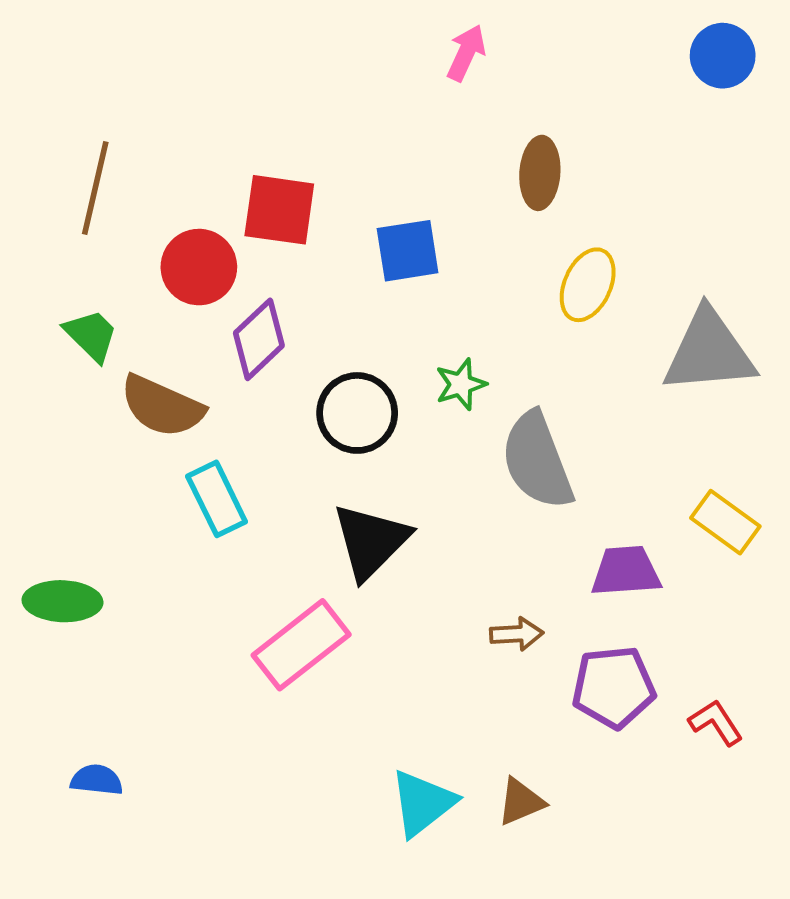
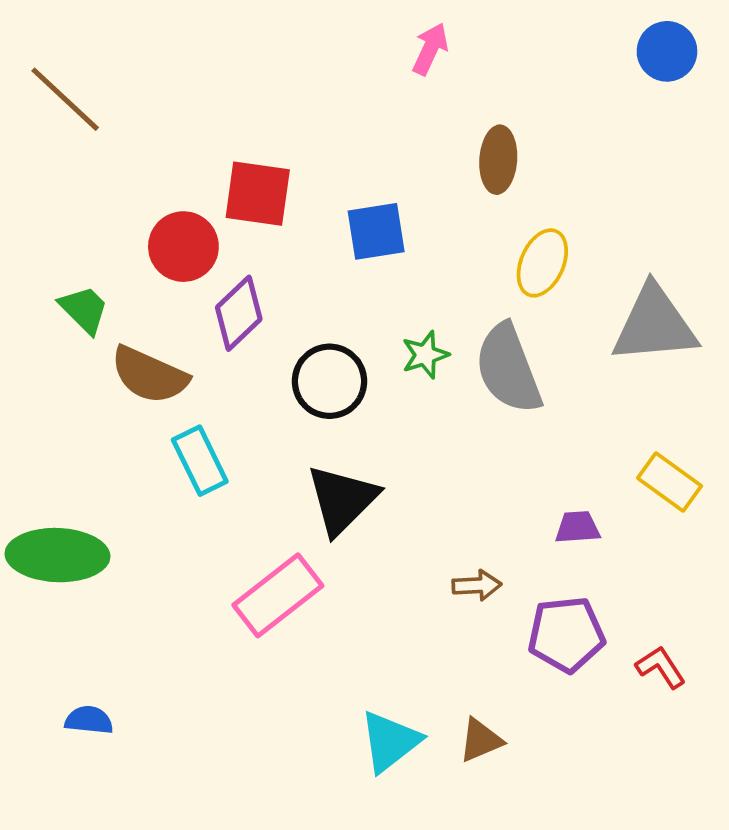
brown line: (95, 188) -> (65, 99), moved, turned -60
gray semicircle: (537, 461) -> (508, 369), moved
purple trapezoid: (626, 571) -> (578, 527), size x0.7
green ellipse: (62, 601) -> (57, 555), size x1.4

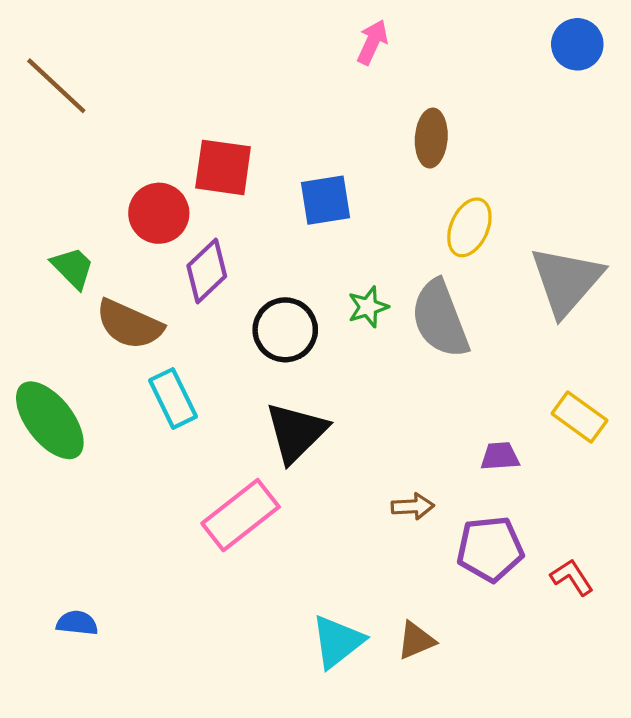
gray triangle: (654, 325) -> (566, 281), turned -44
green ellipse: (57, 555) -> (50, 420), moved, turned 50

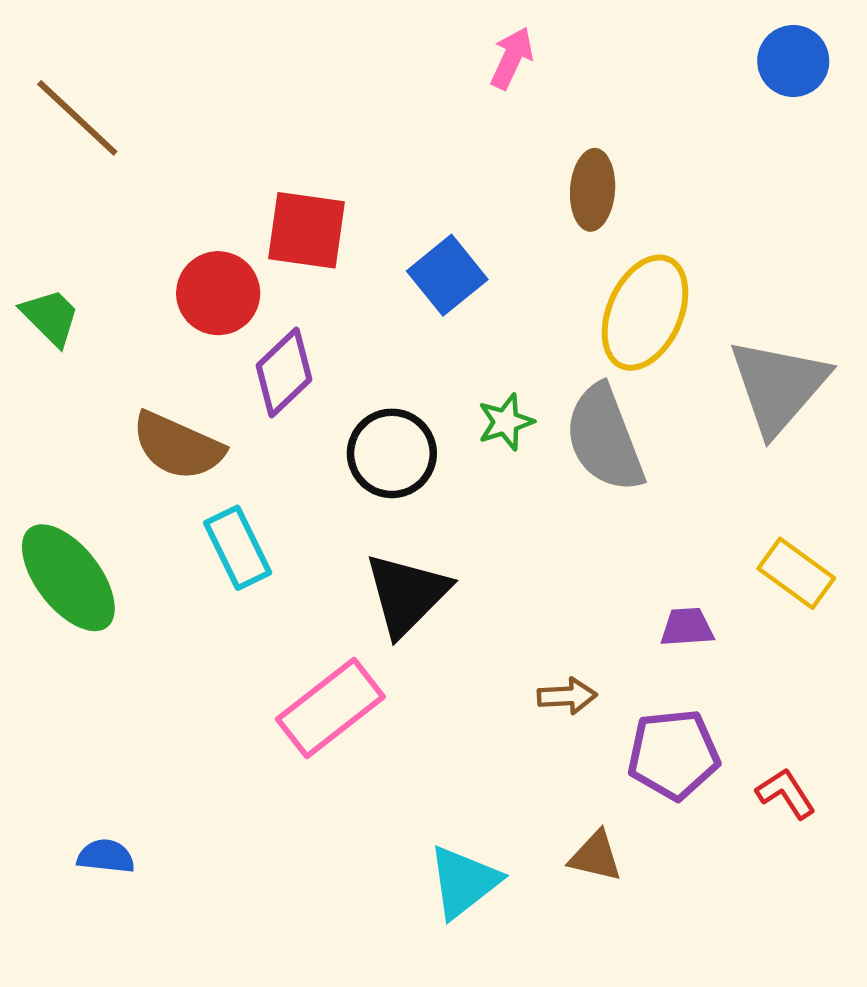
blue square: (326, 200) -> (447, 275), turned -30
yellow ellipse: (469, 227) -> (645, 313), size x1.4
green trapezoid: (73, 268) -> (50, 317), moved
brown triangle: (416, 640) -> (596, 856), moved, turned 36

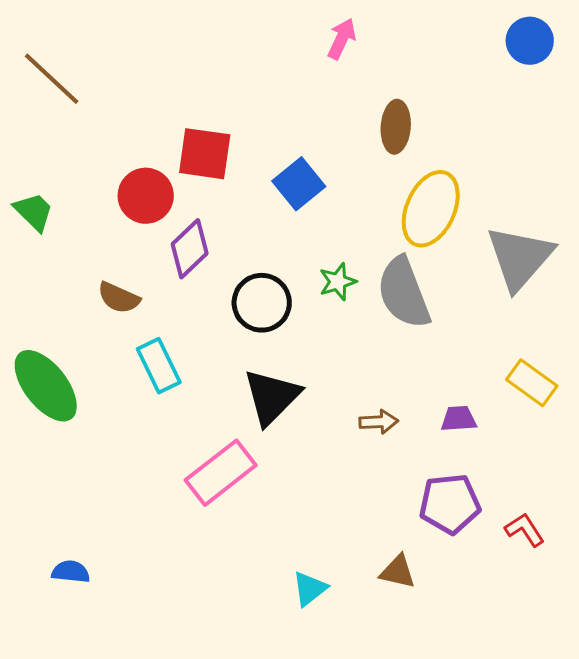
brown semicircle: (178, 446) -> (119, 298), size x0.7
brown arrow: (567, 696) -> (379, 422), moved
cyan triangle: (464, 882) -> (310, 589), size x0.7

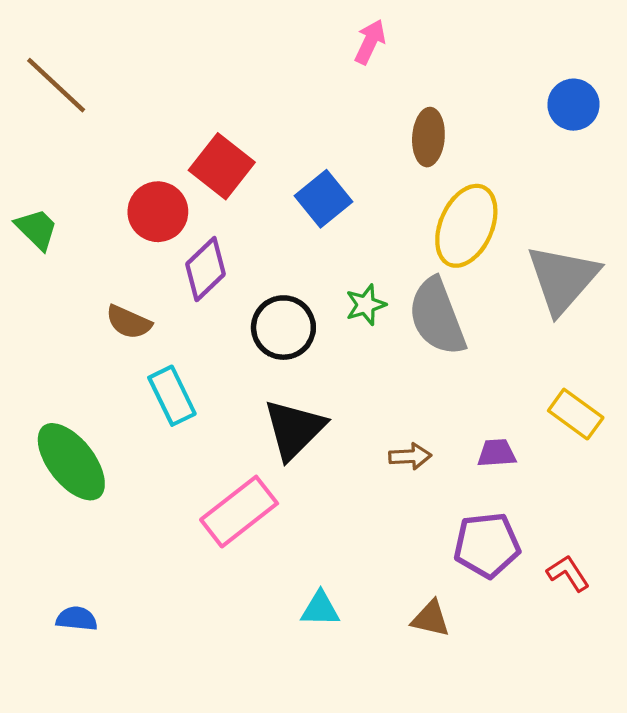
blue circle: (530, 41) -> (573, 105), moved
red square: (205, 154) -> (222, 166), turned 30
green ellipse: (46, 386) -> (71, 462), moved
cyan triangle: (310, 589) -> (320, 609), moved, turned 39

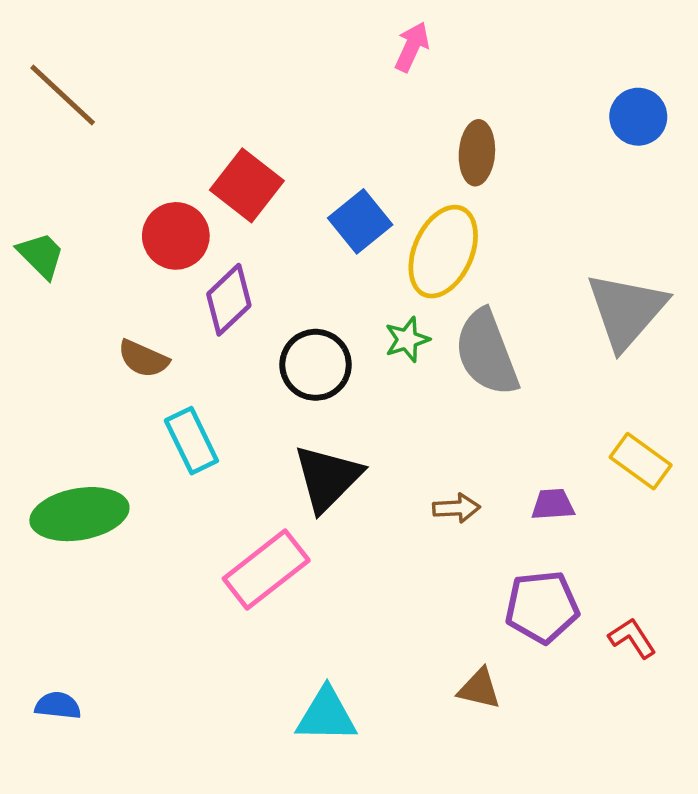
yellow ellipse: (466, 226) -> (443, 252), moved
green ellipse: (71, 462) -> (79, 514), turned -62
cyan triangle: (320, 609) -> (326, 715), moved, size x1.4
blue semicircle: (77, 619) -> (58, 706), moved

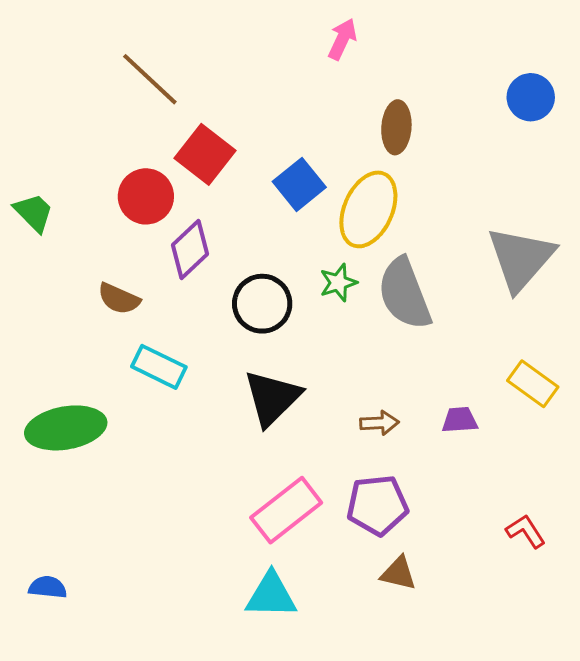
brown line: (63, 95) -> (150, 79), moved
cyan rectangle: (191, 441) -> (159, 367), turned -38
pink rectangle: (266, 569) -> (286, 510), moved
purple pentagon: (542, 607) -> (377, 505), moved

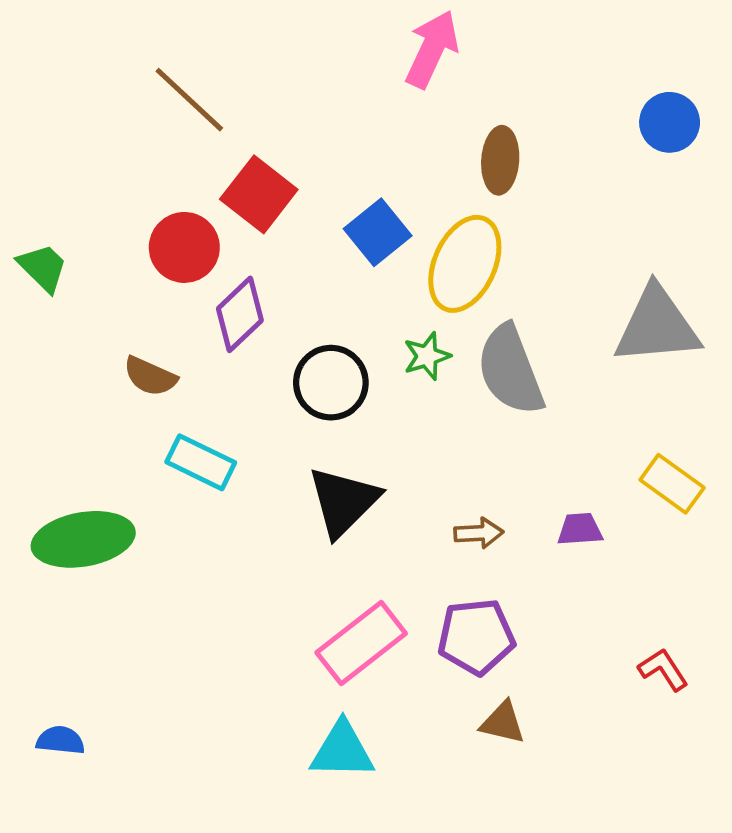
pink arrow: (342, 39) -> (432, 49), size x1.5
gray triangle: (521, 259) -> (657, 326), turned 44

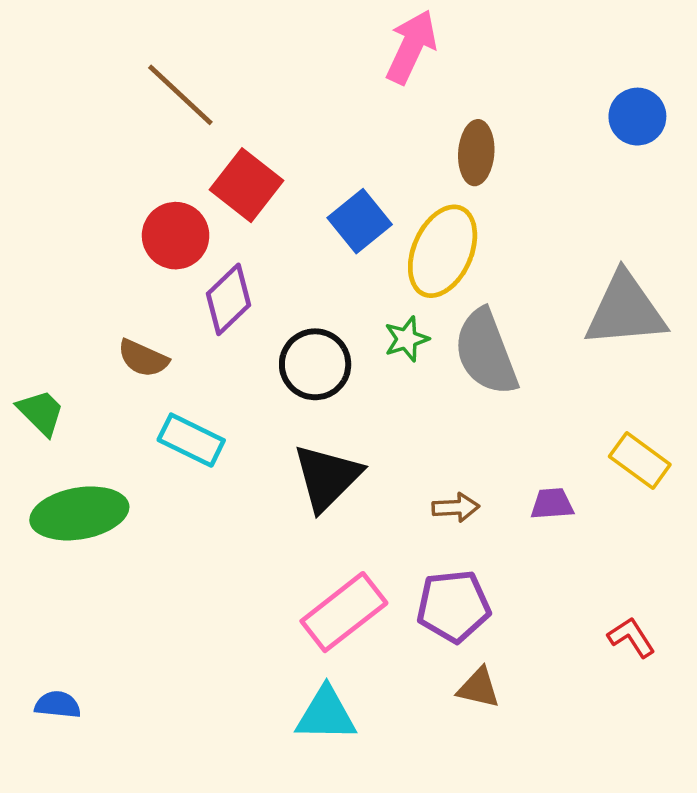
green trapezoid: (43, 268) -> (41, 412), moved

